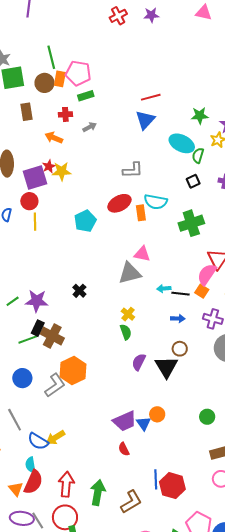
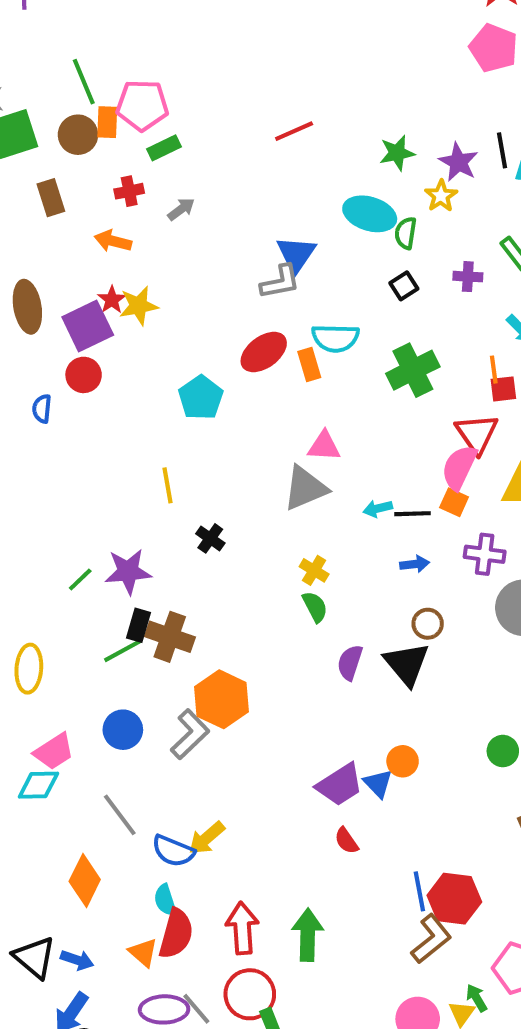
blue triangle: (145, 120) -> (296, 254), moved
yellow line: (35, 222) -> (167, 485), moved
brown L-shape: (131, 502) -> (431, 939), moved

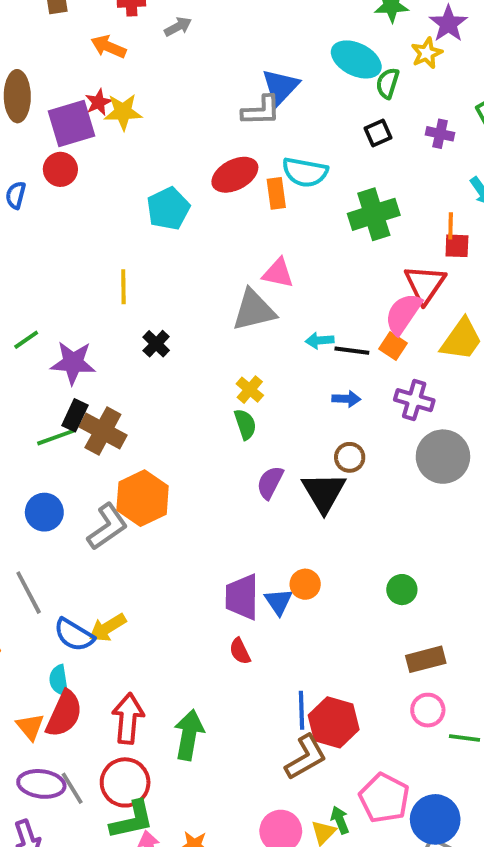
green line: (80, 579) -> (26, 340), moved
purple trapezoid: (340, 785) -> (242, 597), turned 114

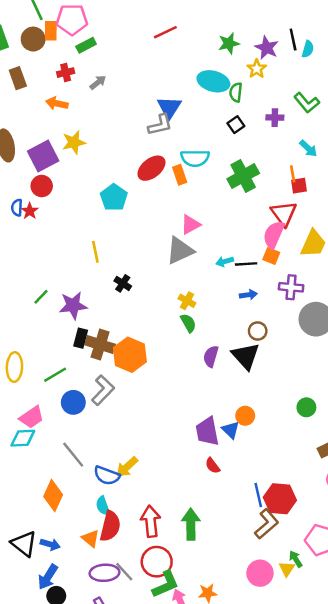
red star: (98, 102) -> (30, 211), moved
pink triangle: (278, 273) -> (190, 224), turned -30
green line: (56, 437) -> (55, 375), moved
orange hexagon: (143, 498) -> (130, 355), moved
gray L-shape: (107, 527) -> (103, 390), moved

